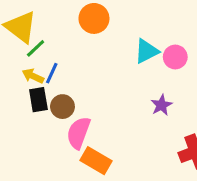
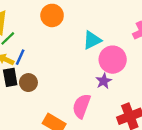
pink circle: (175, 57) -> (113, 60), moved, size x1.5
pink semicircle: (79, 133) -> (81, 106), moved

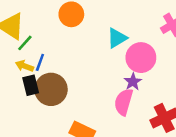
brown circle: (28, 83) -> (51, 89), size x1.6
pink semicircle: (81, 106) -> (124, 102), moved

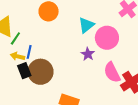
purple star: (133, 82) -> (88, 54), moved
pink semicircle: (124, 102) -> (112, 72), moved, turned -35

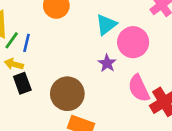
blue line: (29, 52) -> (27, 43), moved
brown circle: (40, 72) -> (67, 94), moved

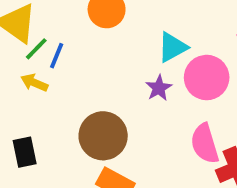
purple star: (107, 63) -> (159, 88), moved
black rectangle: (22, 83) -> (25, 152), moved

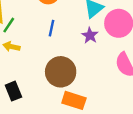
blue line: (57, 56) -> (51, 28), moved

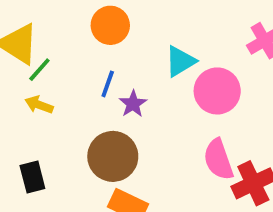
purple star: (90, 35) -> (133, 104), moved

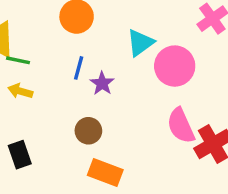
green line: (39, 70) -> (18, 60), turned 65
brown circle: (113, 156) -> (88, 131), size x0.6

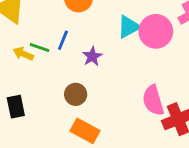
green line: (18, 60) -> (39, 48), moved
pink circle: (175, 66) -> (156, 31), moved
blue line: (79, 68) -> (63, 40), moved

